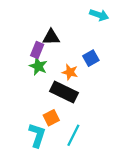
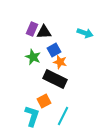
cyan arrow: (99, 15) -> (85, 33), moved
purple rectangle: (37, 50) -> (32, 29), moved
blue square: (91, 58) -> (54, 50), moved

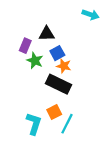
purple rectangle: (32, 29) -> (25, 46), moved
cyan arrow: (85, 33) -> (91, 15), moved
orange square: (44, 101) -> (54, 112), moved

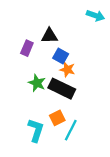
blue square: (57, 53) -> (61, 56), turned -32
green star: (35, 61) -> (37, 83), moved

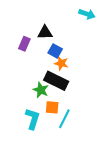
green star: (37, 83) -> (41, 90), moved
orange square: (57, 118) -> (52, 107), turned 32

